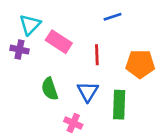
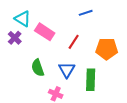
cyan triangle: (30, 25) -> (23, 19), turned -42
purple cross: (19, 50) -> (15, 38), turned 32
red line: (97, 55) -> (74, 42), turned 35

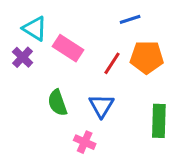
orange pentagon: (107, 49) -> (147, 57), moved
green rectangle: (91, 80) -> (159, 121), moved

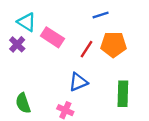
green semicircle: (57, 103) -> (23, 103), moved
blue triangle: (101, 106) -> (78, 82), turned 36

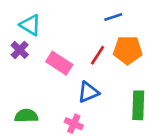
pink rectangle: (52, 37) -> (59, 63), moved
green semicircle: (23, 103) -> (26, 116), turned 108

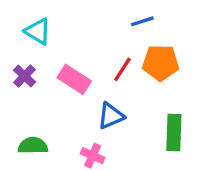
purple cross: (20, 50) -> (25, 76), moved

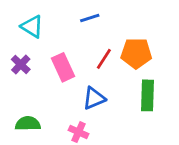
blue line: (142, 21) -> (90, 18), moved
pink rectangle: (74, 79) -> (63, 67), turned 32
green rectangle: (174, 132) -> (147, 95), moved

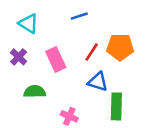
green rectangle: (147, 95) -> (116, 106), moved
blue triangle: (94, 98) -> (98, 82), moved, turned 40
green semicircle: (28, 124) -> (35, 92), moved

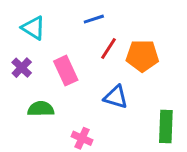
red line: (92, 52) -> (108, 48), moved
green rectangle: (116, 106) -> (166, 126), moved

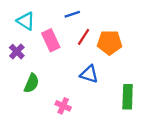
pink rectangle: (66, 71) -> (51, 40), moved
green semicircle: (41, 109) -> (32, 83), turned 114

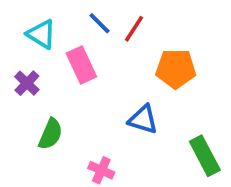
blue line: (72, 14) -> (100, 23), moved, turned 63
red line: (84, 37) -> (134, 29), moved
green rectangle: (128, 97) -> (205, 156), turned -30

